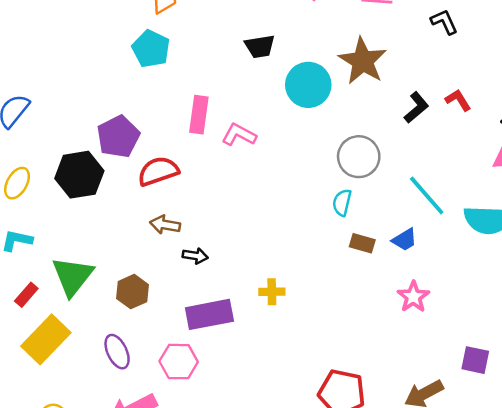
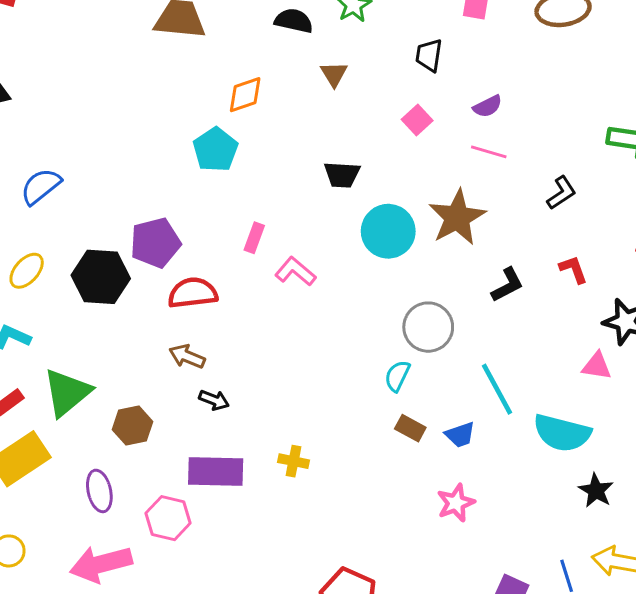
black L-shape: (444, 22) -> (561, 193), turned 68
red L-shape: (458, 100) -> (573, 269), moved
pink rectangle: (199, 115) -> (254, 238), size x0.7

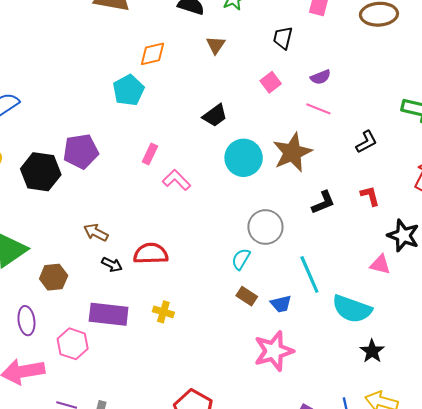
black trapezoid: (342, 175) -> (215, 116), turned -45
red semicircle: (193, 293) -> (151, 254), moved
pink star: (456, 503) -> (274, 351), size x1.5

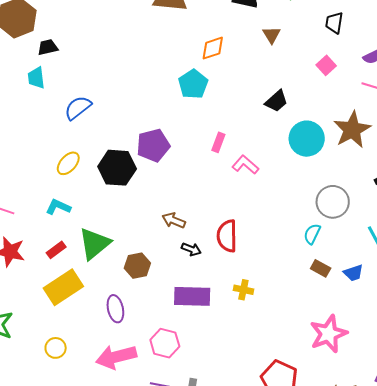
red semicircle: (151, 254) -> (227, 236), turned -84
pink hexagon: (73, 344) -> (165, 343), moved
pink star: (274, 351) -> (328, 334), moved

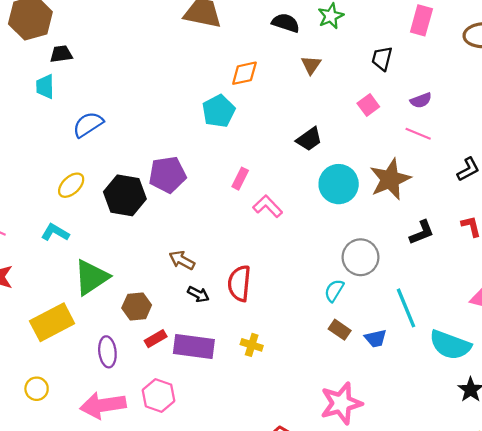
red rectangle: (56, 250) -> (156, 339), moved

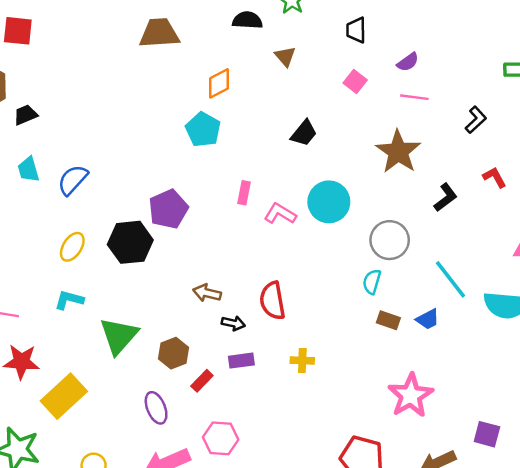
cyan trapezoid: (45, 87) -> (28, 170), moved
cyan circle: (339, 184) -> (329, 202), moved
yellow rectangle: (52, 322) -> (64, 396), moved
purple rectangle: (194, 347) -> (241, 361), moved, size x0.6

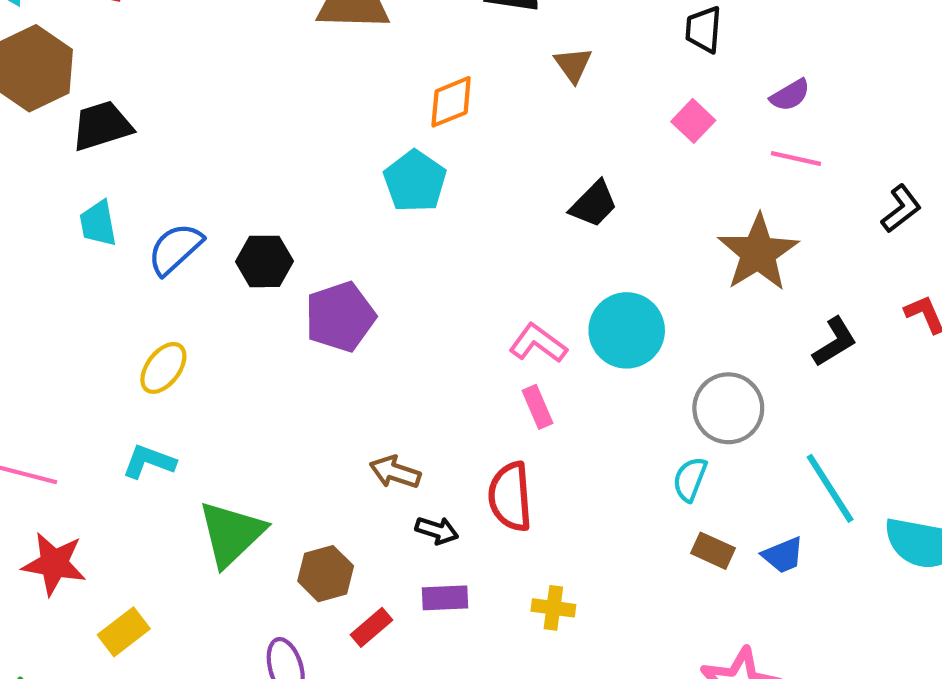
black trapezoid: (25, 115) -> (102, 126), size x1.4
pink rectangle: (244, 193) -> (538, 407), moved, turned -40
black hexagon: (130, 242) -> (264, 261), moved, size x0.7
yellow rectangle: (64, 396) -> (124, 632), size x0.6

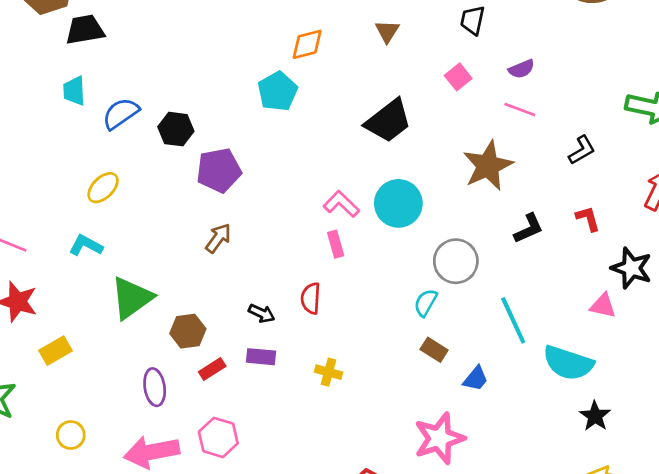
black trapezoid: (594, 204) -> (388, 121), size x1.5
brown arrow: (395, 472) -> (218, 238), moved, turned 100
red semicircle: (510, 497) -> (311, 298), size x0.7
blue trapezoid: (783, 555) -> (476, 379), moved, turned -36

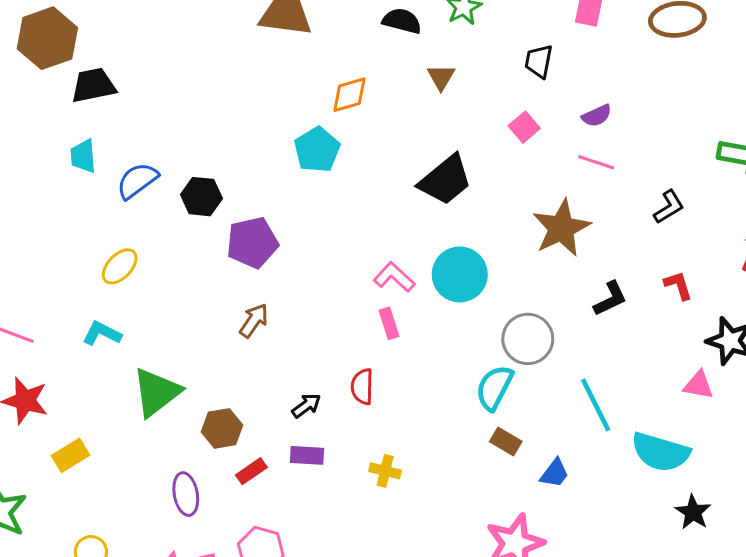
cyan semicircle: (426, 303) -> (494, 388), size x1.4
black arrow: (262, 313) -> (306, 406), turned -60

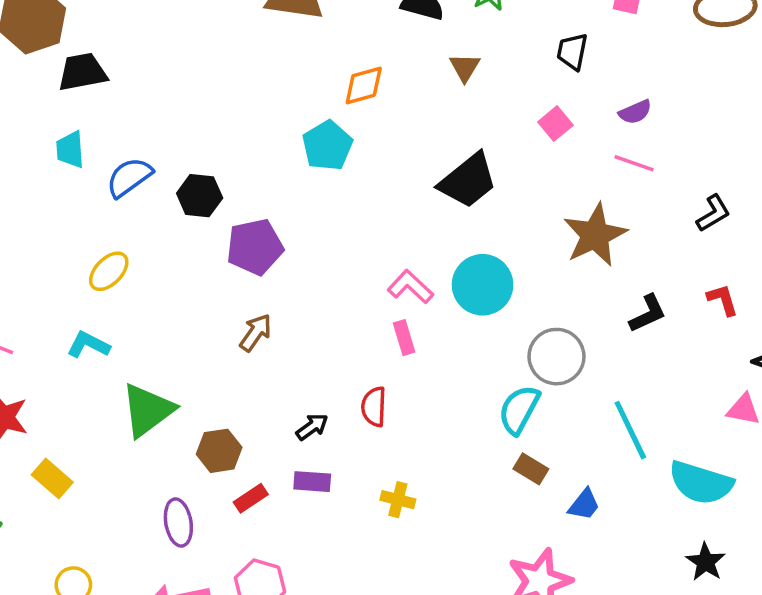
yellow rectangle: (71, 455) -> (52, 478), turned 72
black star: (693, 512) -> (706, 562), moved

